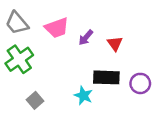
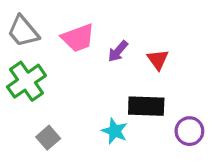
purple circle: (140, 83) -> (189, 131), moved

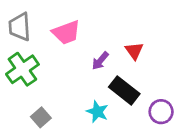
gray trapezoid: (23, 31) -> (20, 27), turned 36
purple arrow: (118, 51) -> (100, 61), moved
black rectangle: (146, 106) -> (124, 90), turned 36

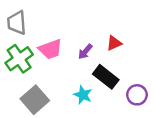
pink trapezoid: (66, 32) -> (50, 49), moved
red triangle: (134, 51) -> (114, 43), turned 42
gray square: (41, 117) -> (35, 100), size x1.6

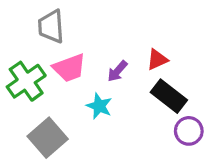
gray trapezoid: (17, 23) -> (51, 26), moved
black rectangle: (106, 77) -> (169, 96), moved
cyan star: (83, 95) -> (99, 106), moved

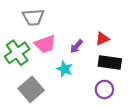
gray trapezoid: (51, 26) -> (33, 17), turned -90
black rectangle: (169, 96) -> (110, 62), turned -30
purple circle: (189, 131) -> (104, 89), moved

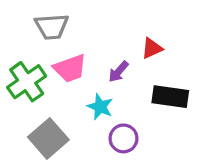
red triangle: (102, 39) -> (152, 48), moved
purple circle: (104, 89) -> (123, 138), moved

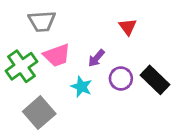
red triangle: (152, 48) -> (128, 27), moved, turned -42
black rectangle: (170, 97) -> (155, 80), moved, turned 36
purple circle: (123, 138) -> (121, 78), moved

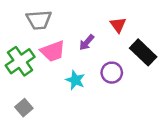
purple arrow: (96, 58) -> (87, 42), moved
black rectangle: (155, 80) -> (143, 52), moved
gray square: (39, 113) -> (24, 108), moved, size x0.6

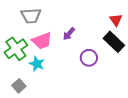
red triangle: (118, 25) -> (116, 20), moved
cyan star: (75, 80) -> (37, 64), moved

